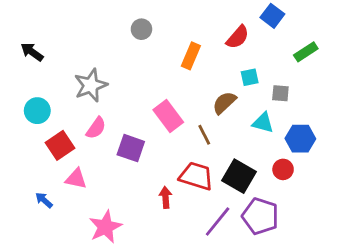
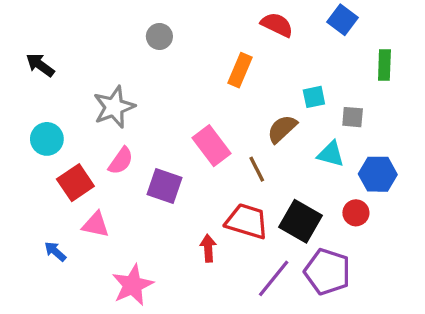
gray circle: (141, 29) -> (159, 36), moved
red semicircle: (238, 37) -> (277, 25), moved, turned -105
green rectangle: (306, 52) -> (384, 65), turned -55

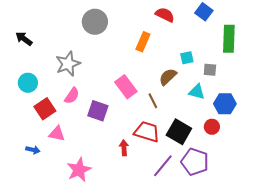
gray circle: (159, 36) -> (95, 22), size x1.6
green rectangle: (384, 65) -> (229, 39), size x1.5
blue arrow: (55, 251) -> (33, 150), turned 152

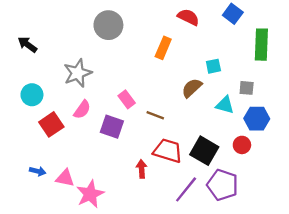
gray square: (210, 70) -> (247, 88), moved
pink rectangle: (126, 87) -> (127, 99), moved, size x0.7
brown line: (153, 101) -> (155, 115), moved, turned -42
pink triangle: (57, 134) -> (65, 178), moved

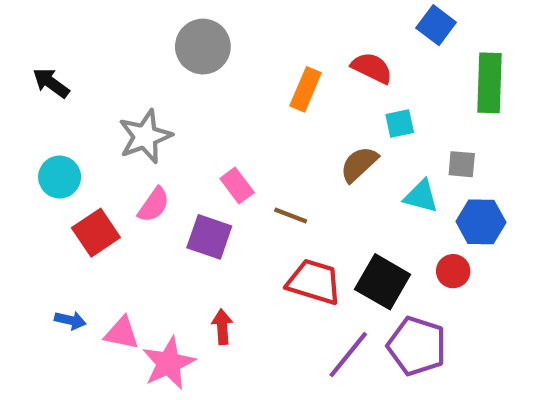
red semicircle: (188, 17) -> (372, 68), moved
red arrow: (142, 169) -> (222, 327), moved

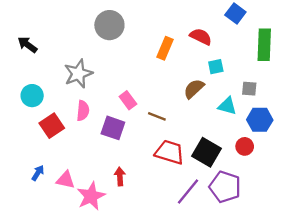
pink semicircle: (154, 205) -> (83, 111), turned -30
blue arrow: (70, 320) -> (38, 173), turned -70

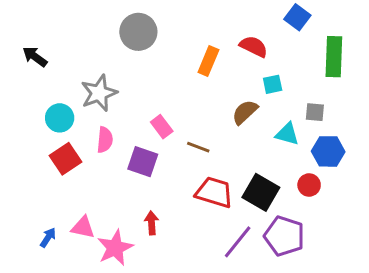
cyan circle: (32, 96) -> (60, 118), moved
blue arrow: (38, 173) -> (48, 238), moved

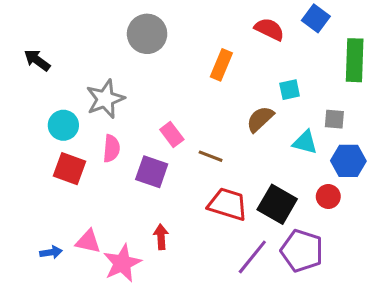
red semicircle: (254, 46) -> (269, 29), moved
red square: (65, 159) -> (70, 169), turned -36
blue arrow: (48, 238) -> (51, 252), turned 48

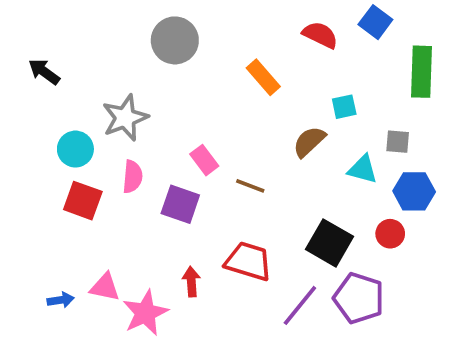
orange rectangle: (221, 65) -> (263, 77), turned -64
red trapezoid: (228, 204) -> (248, 261), moved

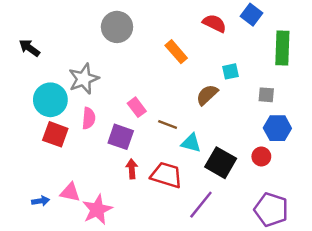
cyan circle: (75, 149) -> (50, 100), size x1.4
cyan triangle: (363, 169) -> (191, 143), moved
red arrow: (191, 282) -> (132, 169), moved
purple pentagon: (359, 298) -> (271, 210), moved

